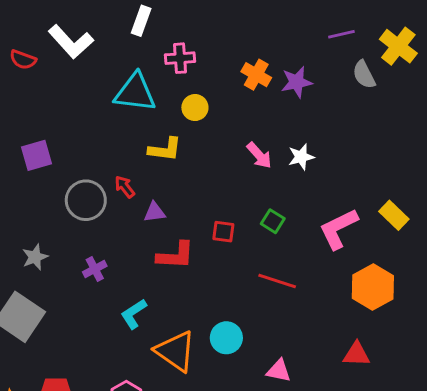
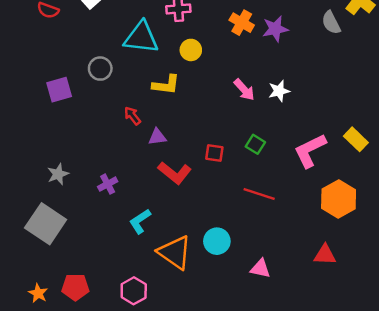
gray circle: (86, 200) -> (100, 69), moved, size x0.7
red L-shape: (176, 256) -> (175, 173), turned 36

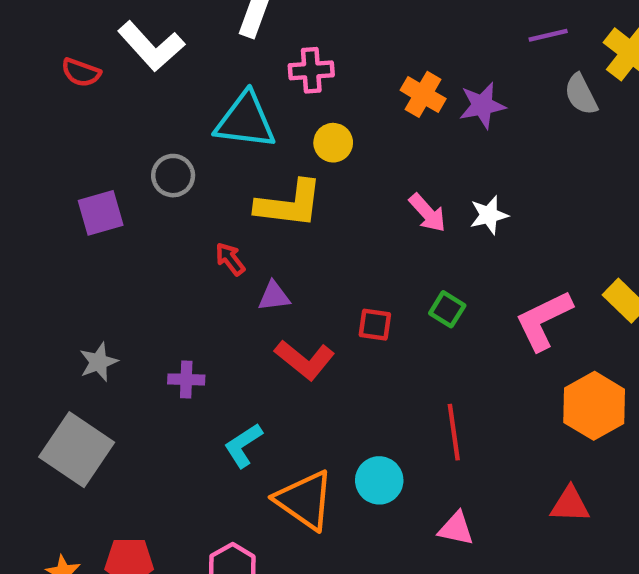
yellow L-shape: (166, 85) -> (289, 204), size x1.4
purple cross: (108, 184) -> (186, 379), turned 30
red line: (259, 194) -> (454, 432), moved, turned 64

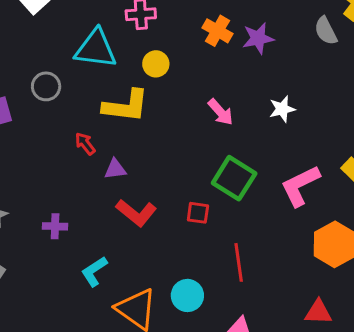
white star: (489, 215) -> (282, 109), moved
green square: (447, 309) -> (234, 178), size x1.8
red square: (375, 325) -> (198, 213), moved

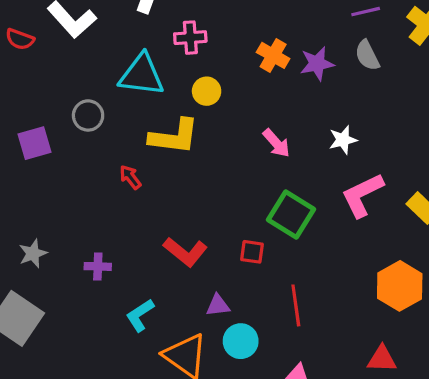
gray semicircle: (326, 31) -> (367, 55), moved
purple triangle: (115, 169) -> (218, 305), moved
pink L-shape: (300, 186) -> (362, 195), moved

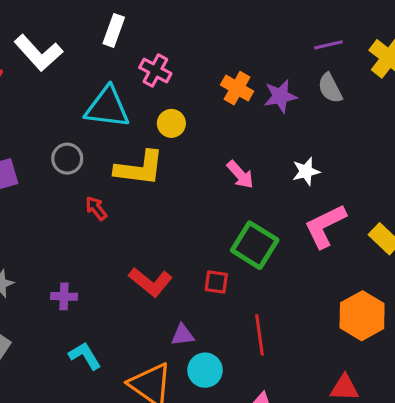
pink cross: (190, 38) -> (155, 70), turned 32
gray circle: (88, 115) -> (67, 159), moved
cyan L-shape: (140, 315) -> (85, 356), moved, turned 92

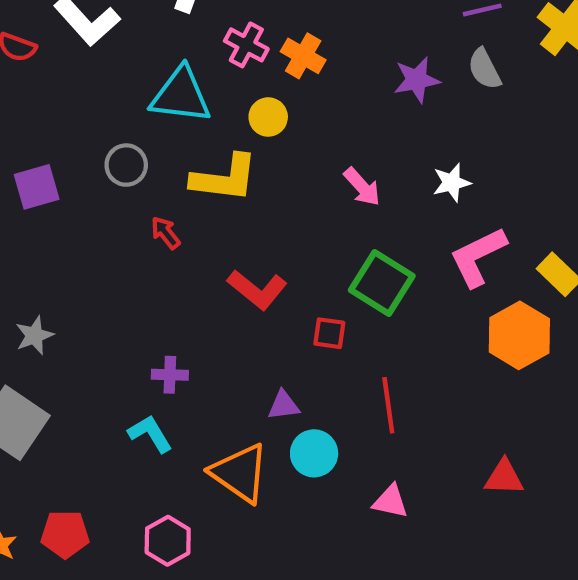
orange cross: (237, 88) -> (303, 56), moved
red L-shape: (151, 282) -> (257, 290), moved
purple cross: (64, 296) -> (170, 375), moved
orange hexagon: (362, 316) -> (519, 335), moved

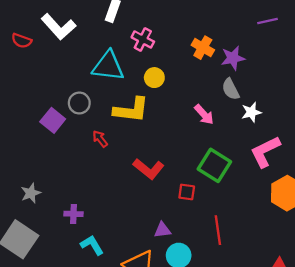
orange cross: (303, 56) -> (203, 48), moved
gray semicircle: (484, 69) -> (231, 89), moved
purple square: (37, 187) -> (53, 120), moved, turned -35
purple cross: (170, 375) -> (73, 214), moved

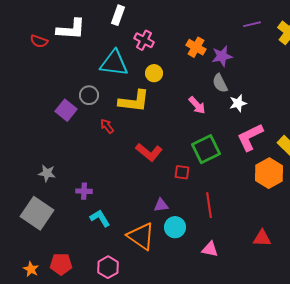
white L-shape: (58, 27) -> (71, 29), turned -44
green square: (214, 165) -> (206, 149), turned 32
gray star: (31, 193) -> (47, 173), turned 30

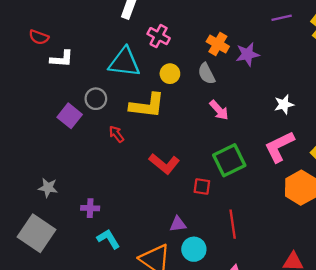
white L-shape: (71, 29) -> (62, 59), moved, size x0.7
gray semicircle: (220, 83) -> (206, 74), moved
white star: (238, 103) -> (284, 104), moved

